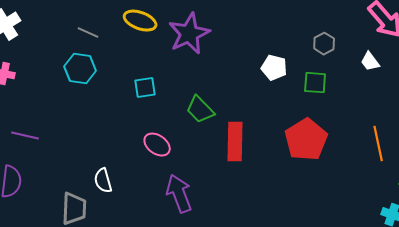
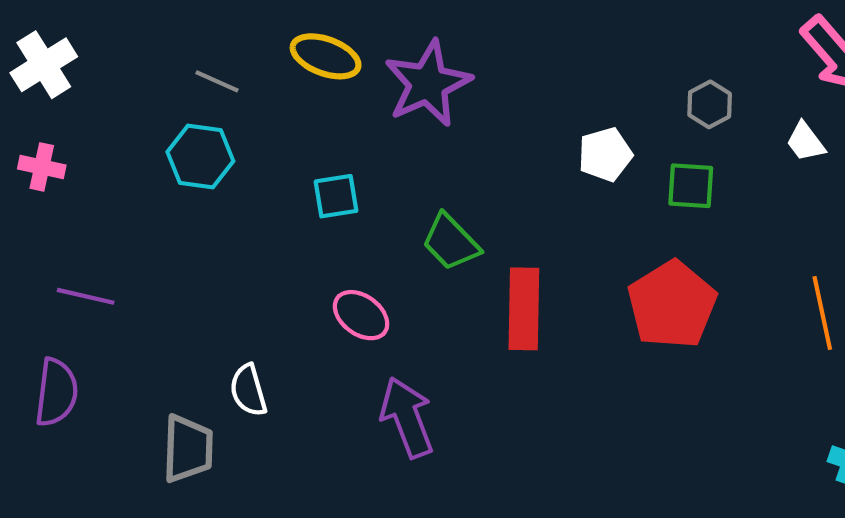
white pentagon: (274, 68) -> (605, 154), turned -30

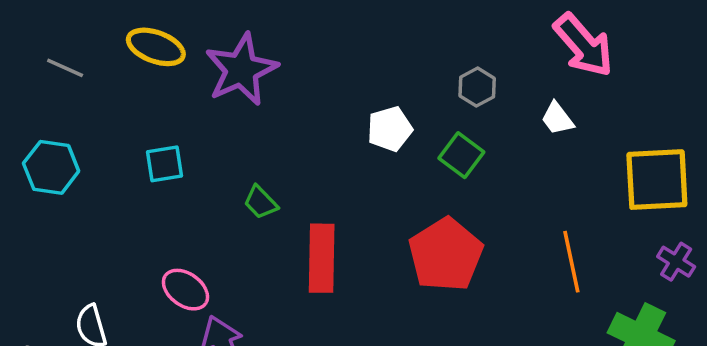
cyan hexagon: (200, 157) -> (51, 167), moved
green square: (691, 186) -> (461, 155), turned 33
green trapezoid: (451, 242) -> (261, 202), size x0.7
pink ellipse: (361, 315) -> (185, 290), moved

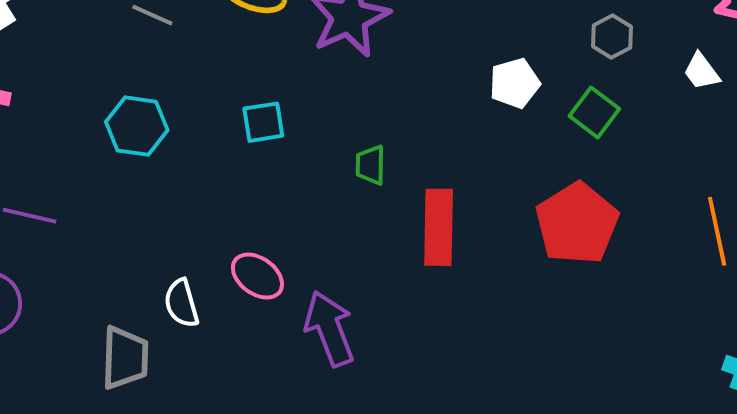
green trapezoid: (261, 202) -> (370, 165), turned 45
pink ellipse: (185, 290) -> (257, 276), moved

